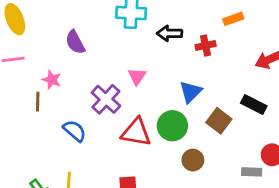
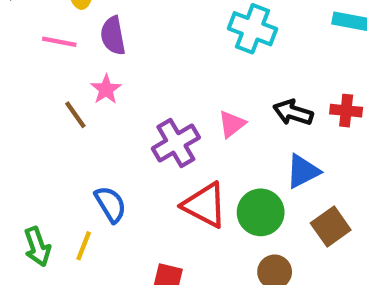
black arrow: (170, 33) -> (293, 113), moved
purple semicircle: (75, 42) -> (113, 36), moved
brown line: (38, 102) -> (75, 115), turned -54
blue semicircle: (75, 131) -> (110, 204), moved

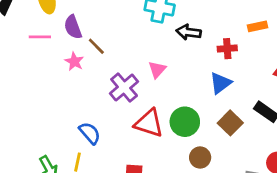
black arrow: (293, 113) -> (189, 32), moved
brown line: (75, 115) -> (96, 46), moved
blue triangle: (303, 171) -> (220, 83), moved

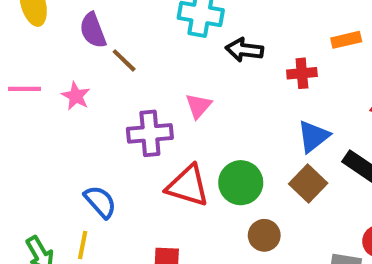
purple semicircle: (73, 27) -> (93, 30), moved
pink line: (40, 37) -> (25, 89), moved
brown line: (96, 46) -> (124, 60), moved
blue triangle: (220, 83) -> (313, 136), moved
purple cross: (124, 88) -> (150, 133), turned 36

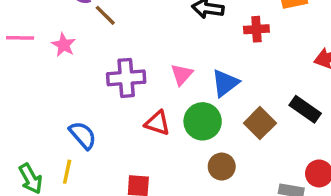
pink triangle: (198, 106) -> (182, 74), moved
blue triangle: (313, 136) -> (225, 83), moved
red triangle: (188, 186) -> (157, 123), size x0.7

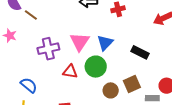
pink triangle: (182, 74) -> (80, 42), size x1.5
black rectangle: (305, 109) -> (140, 52), moved
brown square: (260, 123) -> (132, 84), moved, turned 30

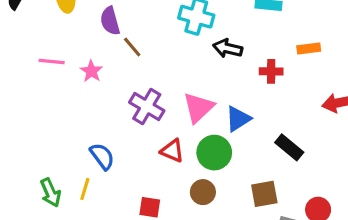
purple cross: (48, 49) -> (147, 107), turned 30
brown circle: (111, 90) -> (203, 192), moved

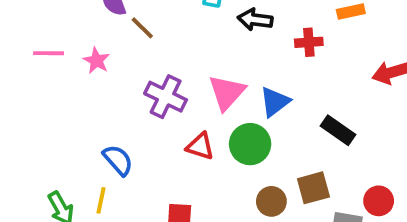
brown circle: (203, 192) -> (271, 201), moved

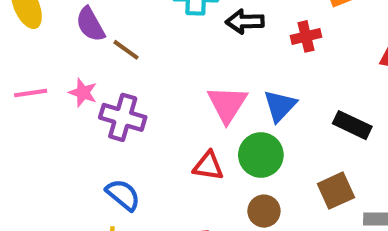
purple cross: (166, 97) -> (123, 117), moved
brown circle: (271, 201) -> (264, 211), moved

